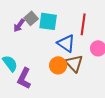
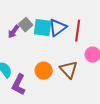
blue triangle: (66, 43) -> (58, 28), moved, turned 48
orange circle: (58, 65) -> (44, 71), moved

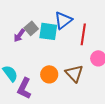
blue triangle: (58, 28) -> (63, 20), moved

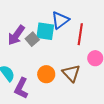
gray square: (31, 28) -> (32, 39), moved
purple arrow: (19, 35) -> (16, 35), size x1.5

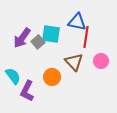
blue triangle: (60, 20) -> (77, 22), moved, turned 48
brown triangle: (71, 73) -> (74, 62), moved

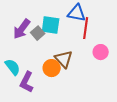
brown triangle: (74, 62) -> (64, 59), moved

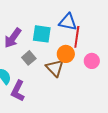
gray square: (38, 33) -> (29, 58), moved
orange circle: (52, 68) -> (66, 54), moved

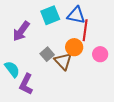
cyan square: (42, 34) -> (50, 15), moved, turned -30
gray square: (29, 58) -> (47, 54), moved

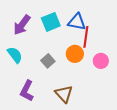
purple arrow: (21, 31) -> (22, 25), moved
brown triangle: (63, 61) -> (64, 94), moved
cyan semicircle: (12, 69) -> (15, 55), moved

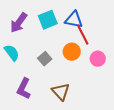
red line: (86, 37) -> (83, 35), turned -35

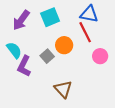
blue triangle: (74, 20) -> (89, 14), moved
orange circle: (72, 52) -> (64, 45), moved
purple L-shape: (24, 89) -> (24, 66), moved

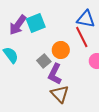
cyan square: (50, 17) -> (36, 23), moved
purple L-shape: (24, 66) -> (55, 74), moved

